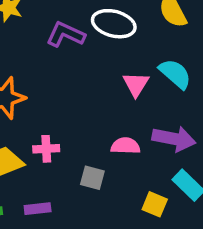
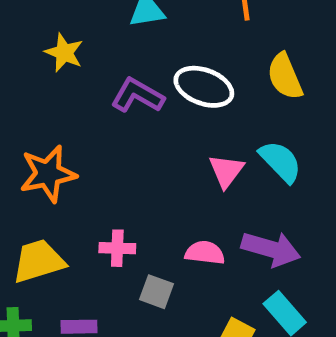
pink cross: (46, 149) -> (117, 248), moved

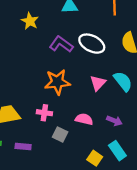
orange star: (48, 174) -> (57, 82), moved
purple arrow: (271, 249) -> (114, 121), size x0.6

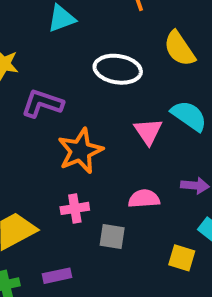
purple L-shape: (61, 44) -> (42, 103), moved

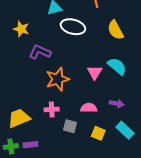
white ellipse: (118, 69) -> (73, 27), moved
yellow square: (182, 258) -> (98, 133), moved
purple rectangle: (57, 276) -> (30, 145), moved

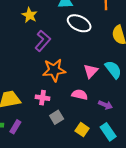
purple L-shape: (40, 52) -> (43, 41), turned 95
pink semicircle: (89, 108) -> (80, 95), moved
gray square: (70, 126) -> (57, 117), turned 32
purple rectangle: (30, 145) -> (15, 127), turned -64

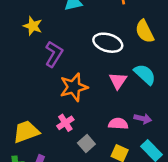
white ellipse: (79, 23) -> (108, 43), moved
pink semicircle: (80, 95) -> (118, 124), moved
pink cross: (43, 98) -> (65, 123), turned -32

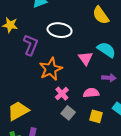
white ellipse: (108, 43) -> (60, 30), moved
purple arrow: (143, 119) -> (109, 78), moved
pink cross: (65, 123) -> (62, 94), moved

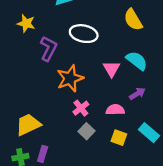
purple arrow: (109, 78) -> (137, 94), turned -40

